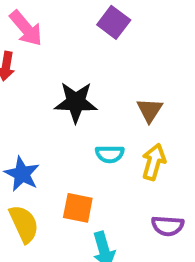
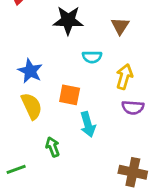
yellow arrow: (154, 162) -> (124, 77), moved

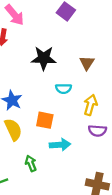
cyan arrow: (88, 124) -> (60, 145), turned -78

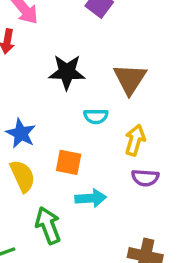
brown triangle: (87, 63) -> (130, 79), size x1.5
green arrow: (31, 163) -> (48, 225), size x1.5

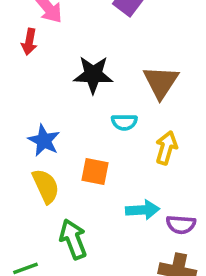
purple semicircle: (145, 178) -> (181, 225), moved
cyan arrow: (91, 198) -> (143, 210), moved

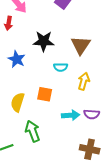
blue star: (44, 140) -> (17, 59), moved
yellow semicircle: (46, 186) -> (18, 102), turned -138
purple semicircle: (181, 225) -> (92, 114), moved

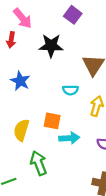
black star: (44, 41) -> (51, 46), moved
cyan arrow: (71, 115) -> (69, 138), moved

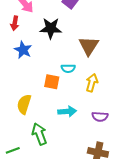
blue star: (20, 81) -> (23, 50), moved
orange square: (52, 121) -> (52, 82), moved

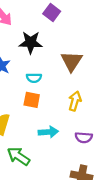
cyan semicircle: (68, 68) -> (34, 78), moved
green arrow: (39, 134) -> (18, 156), turned -35

